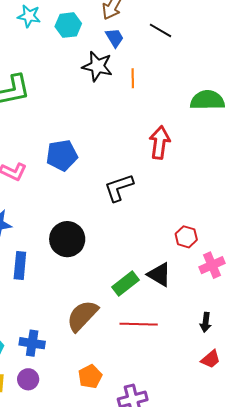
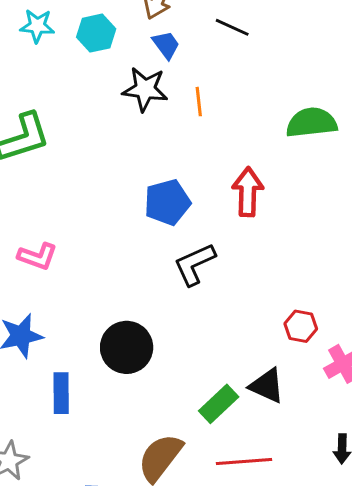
blue pentagon: (62, 155) -> (167, 202), moved

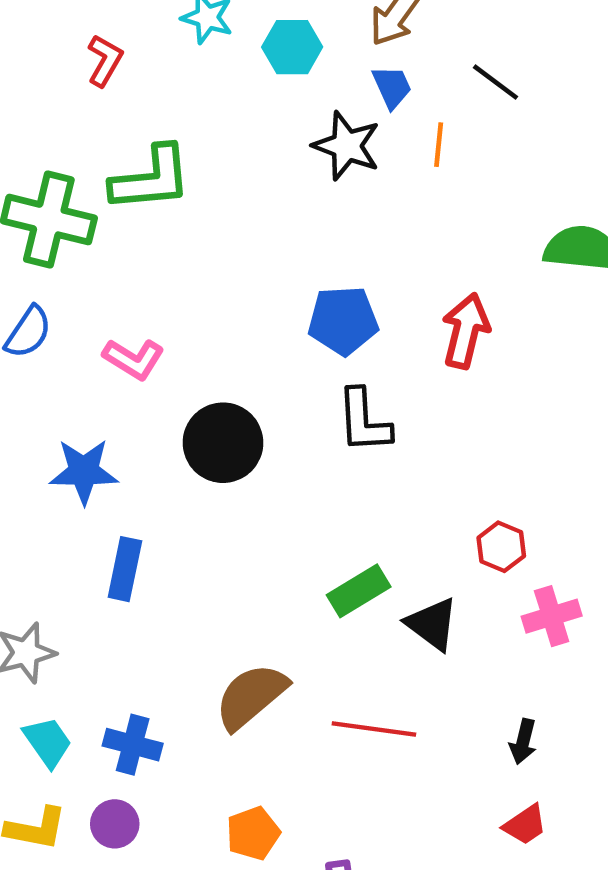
orange line: (199, 102) -> (439, 145), moved
black L-shape: (195, 264) -> (364, 421), turned -81
black circle: (127, 347) -> (223, 443), moved
green rectangle: (219, 404) -> (359, 591), moved

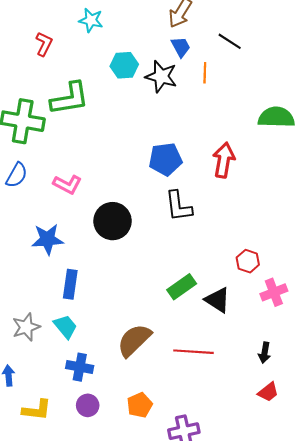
cyan hexagon: (292, 47) -> (124, 65), moved
cyan trapezoid: (48, 742) -> (65, 327), moved
purple circle: (115, 824) -> (88, 405), moved

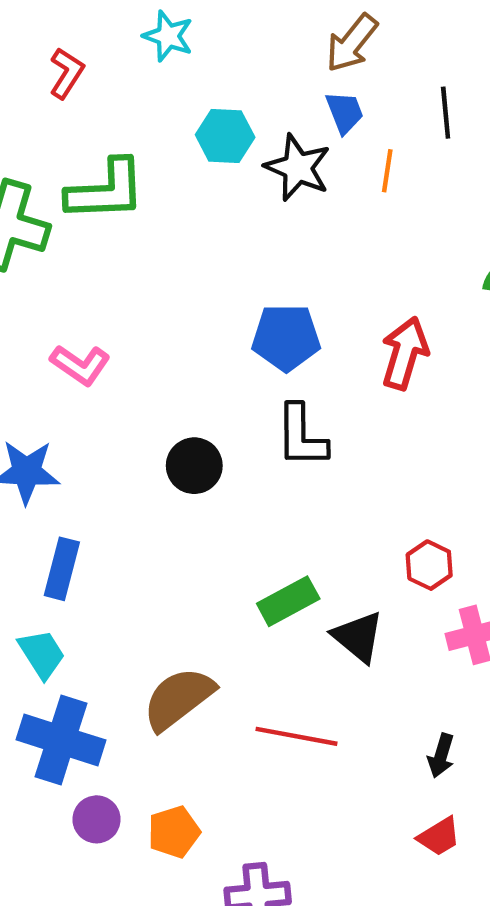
black line: (230, 41) -> (446, 113), turned 45
black circle: (113, 221) -> (194, 466), moved, size x0.7
blue cross: (80, 367) -> (61, 740), size x1.5
purple circle: (88, 405) -> (97, 819), moved

